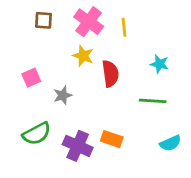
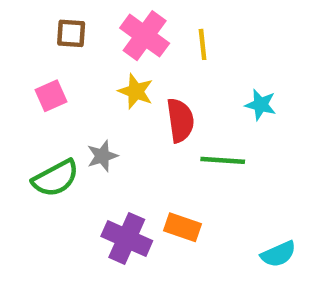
pink square: (31, 78) -> (51, 96), moved
green line: (153, 101) -> (223, 160), moved
green semicircle: (37, 134) -> (55, 178), moved
cyan semicircle: (170, 143) -> (278, 254), moved

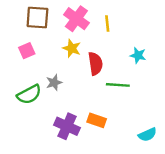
brown square: (71, 33) -> (37, 18), size x1.5

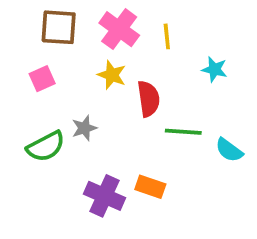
cyan star: (138, 55) -> (214, 69), moved
cyan semicircle: (147, 135) -> (229, 150), moved, turned 60

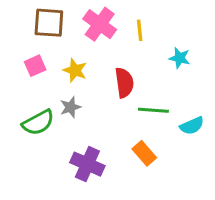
yellow star: (112, 75) -> (75, 70), moved
cyan semicircle: (229, 150) -> (192, 126), turned -60
orange rectangle: (150, 187) -> (144, 153), moved, turned 30

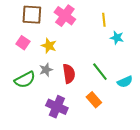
yellow line: (140, 30) -> (104, 20), moved
pink square: (35, 66) -> (23, 43), turned -32
red semicircle: (124, 83) -> (69, 74), moved
green line: (153, 110) -> (100, 72), turned 48

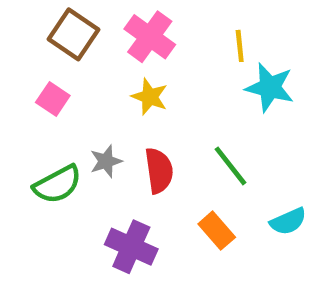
brown square: (32, 15) -> (74, 34), turned 30
cyan star: (117, 38) -> (270, 87), size x1.5
yellow star: (49, 46) -> (150, 97), moved
cyan semicircle: (125, 82) -> (288, 221), moved

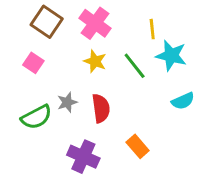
green line: (230, 166) -> (135, 66), moved
cyan semicircle: (288, 221) -> (183, 101), moved

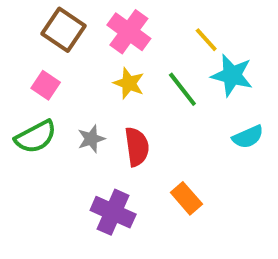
yellow line: (152, 29) -> (206, 40), turned -36
green semicircle: (36, 117) -> (36, 137), moved

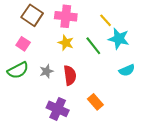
pink cross: (129, 32) -> (66, 16), turned -30

